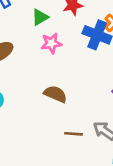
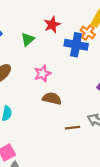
pink star: (51, 43) -> (42, 74), moved

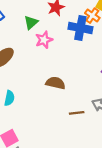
pink star: (42, 74) -> (44, 40), moved

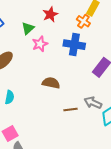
blue cross: (80, 28) -> (74, 45), moved

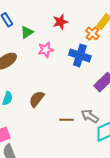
green triangle: (28, 28) -> (27, 32), moved
brown semicircle: (51, 83) -> (37, 99), moved, turned -72

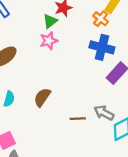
green triangle: (27, 32) -> (50, 21), moved
blue cross: (80, 55) -> (102, 47), moved

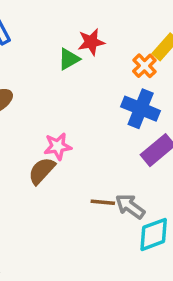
pink star: (49, 41) -> (58, 146), moved
brown line: (78, 119) -> (103, 202), moved

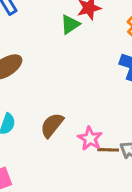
pink star: (58, 146) -> (90, 139), moved, turned -30

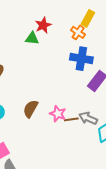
green triangle: (70, 24) -> (32, 38), turned 48

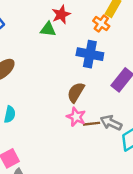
blue cross: (81, 59) -> (90, 54), moved
brown semicircle: (31, 109) -> (76, 92), moved

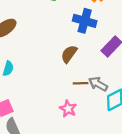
pink star: (76, 117) -> (68, 109), moved

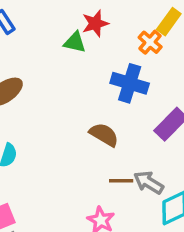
brown semicircle: (69, 54) -> (104, 135), turned 84

